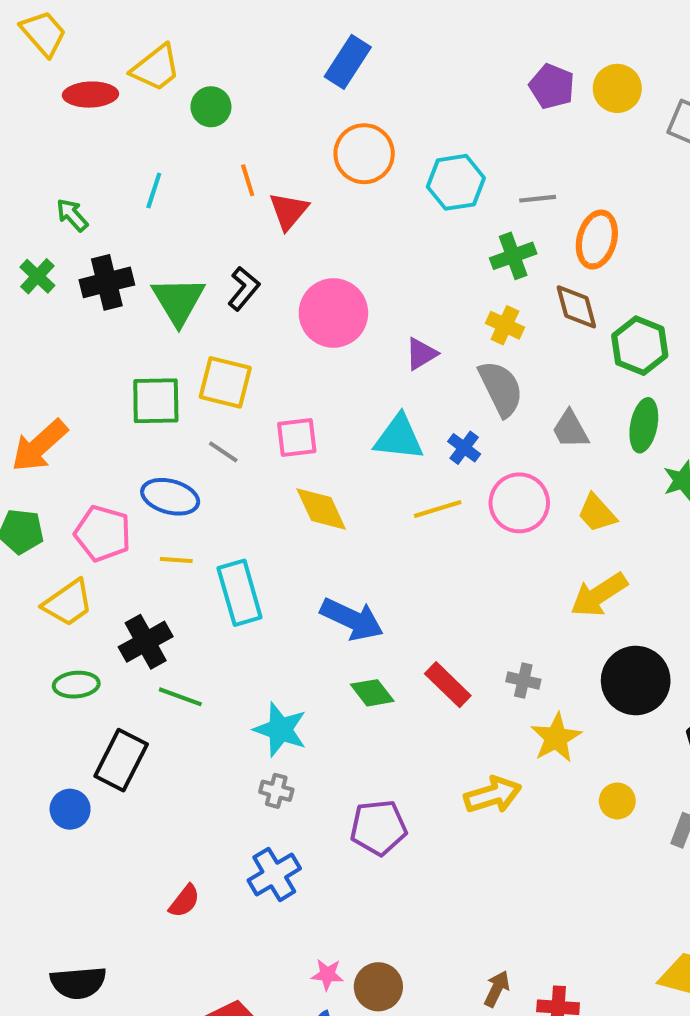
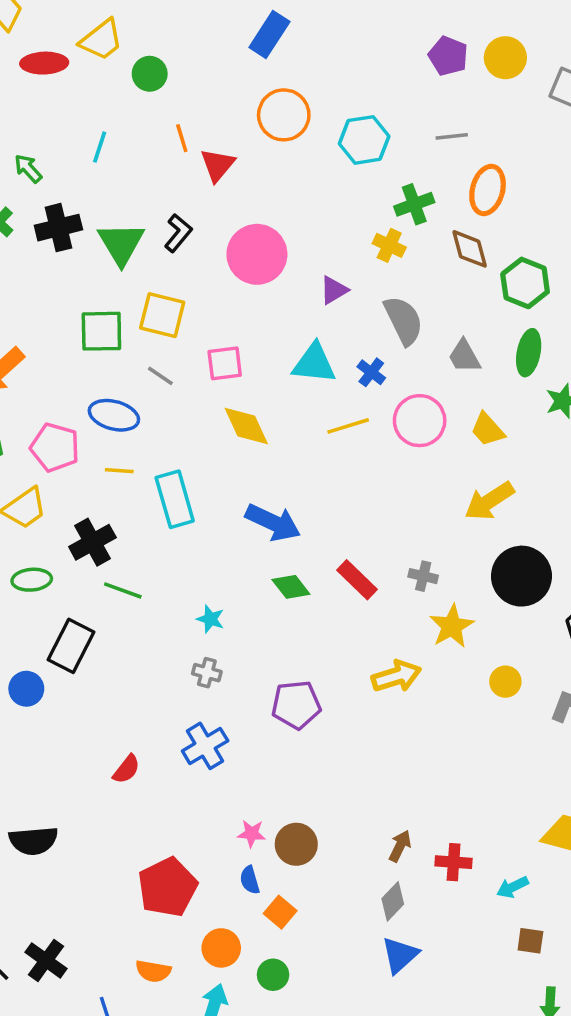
gray line: (538, 199) -> (452, 136), moved
yellow cross: (505, 325) -> (389, 245), moved
cyan star: (280, 730) -> (210, 619), size x0.6

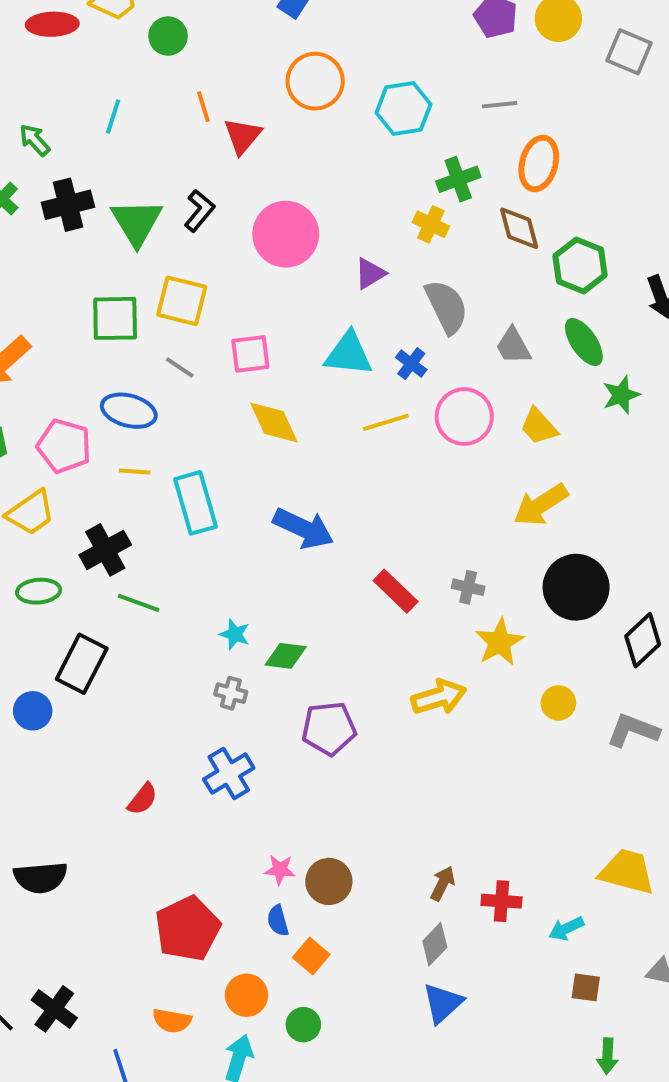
green ellipse: (529, 353) -> (584, 342), turned -45
green diamond: (291, 587) -> (286, 656), moved, turned -45

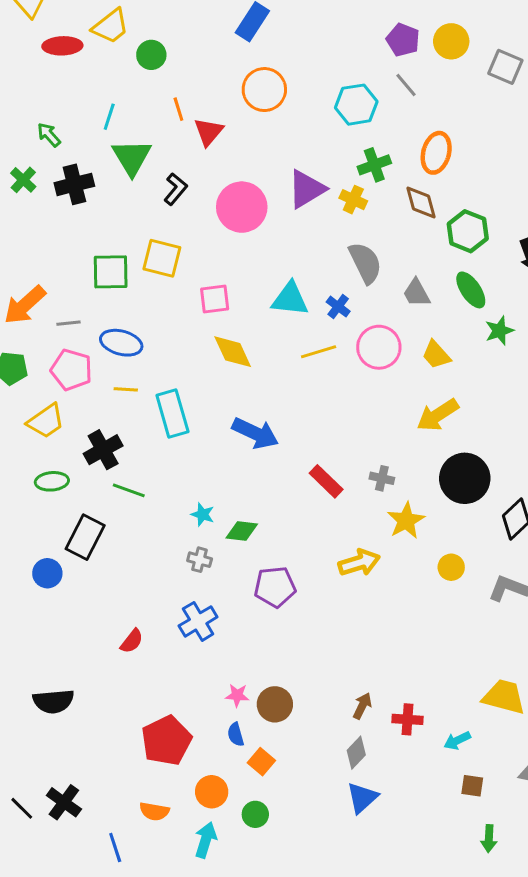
gray line: (500, 105) -> (406, 85), moved, turned 56
cyan hexagon: (403, 109) -> (356, 105), moved
green triangle: (137, 222) -> (132, 157), moved
purple triangle: (370, 273) -> (307, 189), moved, size x1.6
gray line: (180, 368) -> (68, 323), moved, turned -40

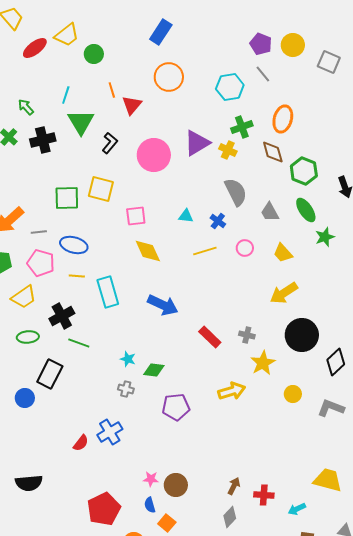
red ellipse: (62, 46) -> (35, 48), turned -35
cyan triangle: (290, 299) -> (186, 216), size x0.6
pink circle: (379, 347) -> (245, 248), size x0.6
blue cross: (198, 621) -> (110, 432), moved

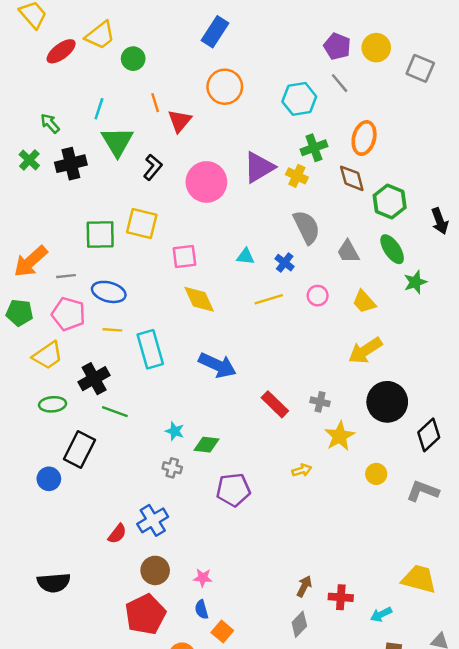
yellow arrow: (232, 391) -> (302, 470), size x0.6
brown circle: (176, 485) -> (155, 570), moved

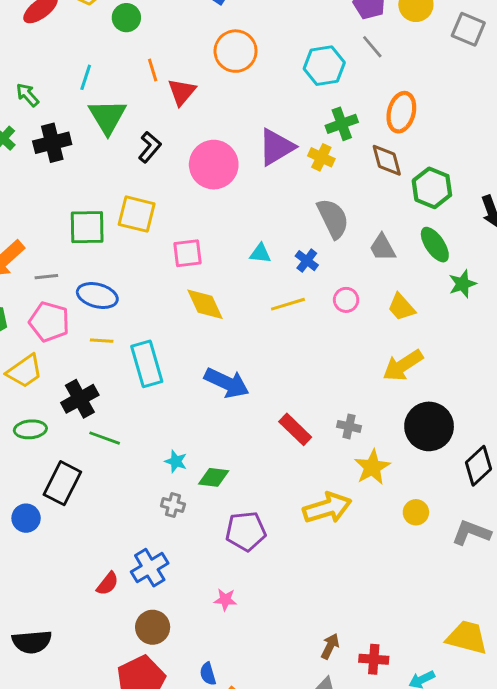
yellow arrow: (302, 470) -> (327, 508), size x2.0
pink star: (203, 578) -> (225, 600), moved

